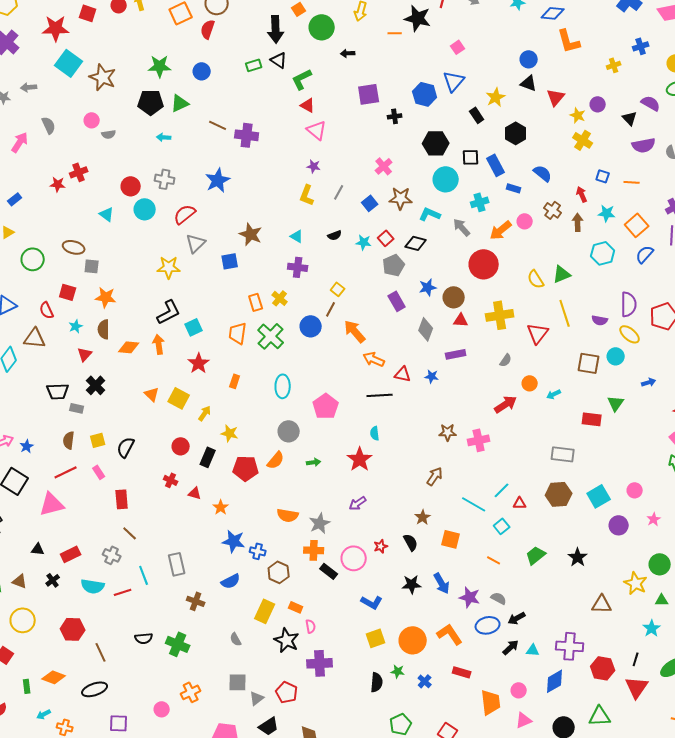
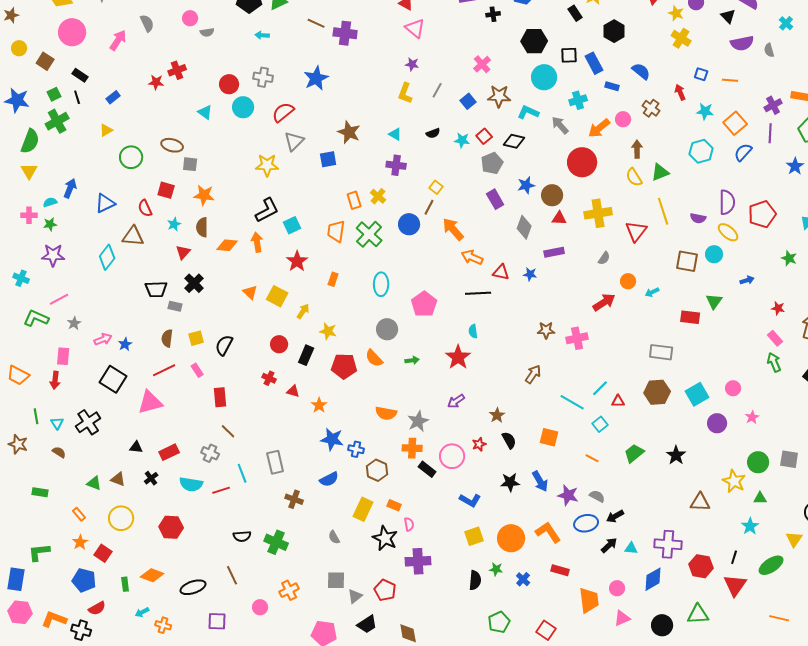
brown arrow: (578, 222) -> (637, 149), moved
orange semicircle: (276, 460) -> (374, 358), turned 96
brown star: (423, 517) -> (497, 415), moved
brown line: (101, 652) -> (232, 575), moved

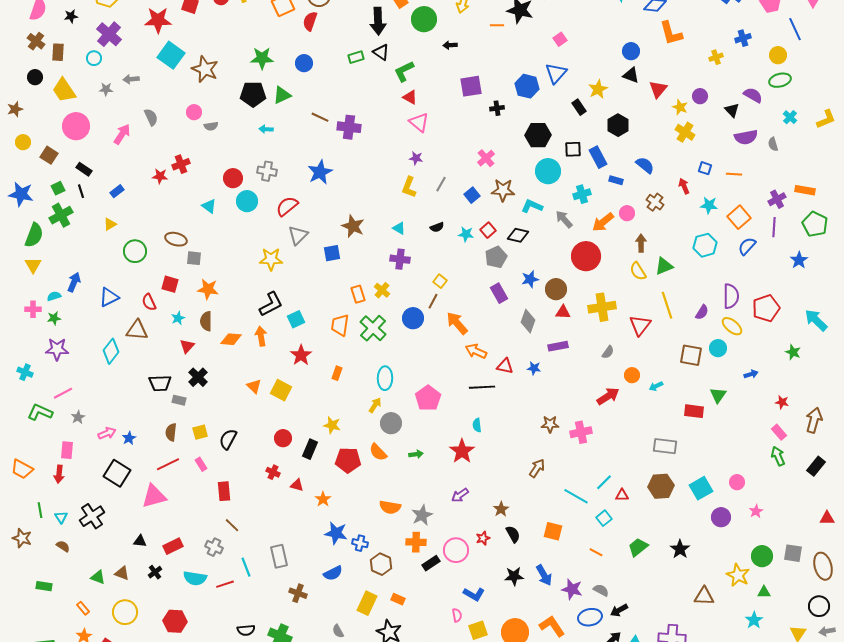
purple semicircle: (698, 218) -> (702, 312), turned -70
yellow arrow: (303, 311) -> (375, 405), moved
black rectangle: (427, 469) -> (431, 563), turned -72
pink semicircle: (409, 524) -> (457, 615), moved

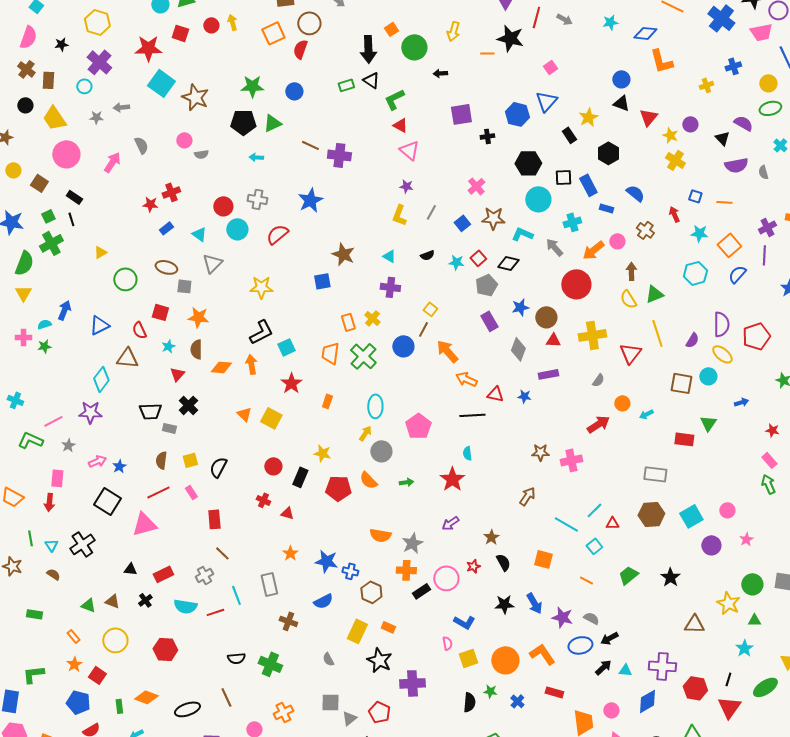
blue rectangle: (117, 191) -> (166, 228), moved
gray triangle: (298, 235) -> (212, 263), moved
purple star: (57, 349) -> (90, 412), moved
orange star: (323, 499) -> (290, 553), moved
gray cross: (214, 547) -> (204, 575), turned 36

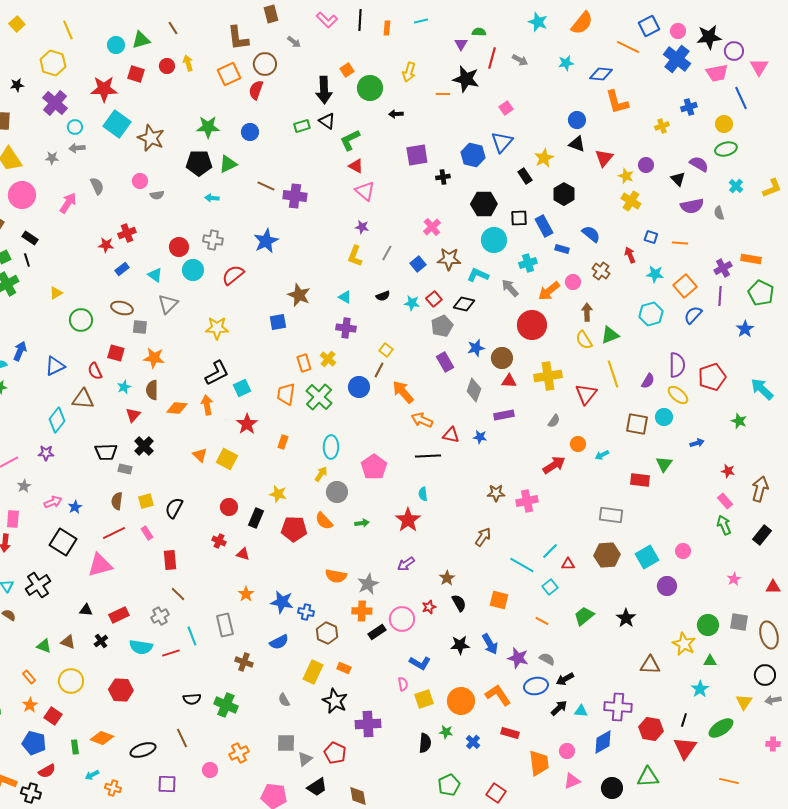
cyan circle: (84, 86) -> (75, 127), moved
purple star: (90, 412) -> (46, 453), size x0.7
pink star: (746, 539) -> (734, 579), moved

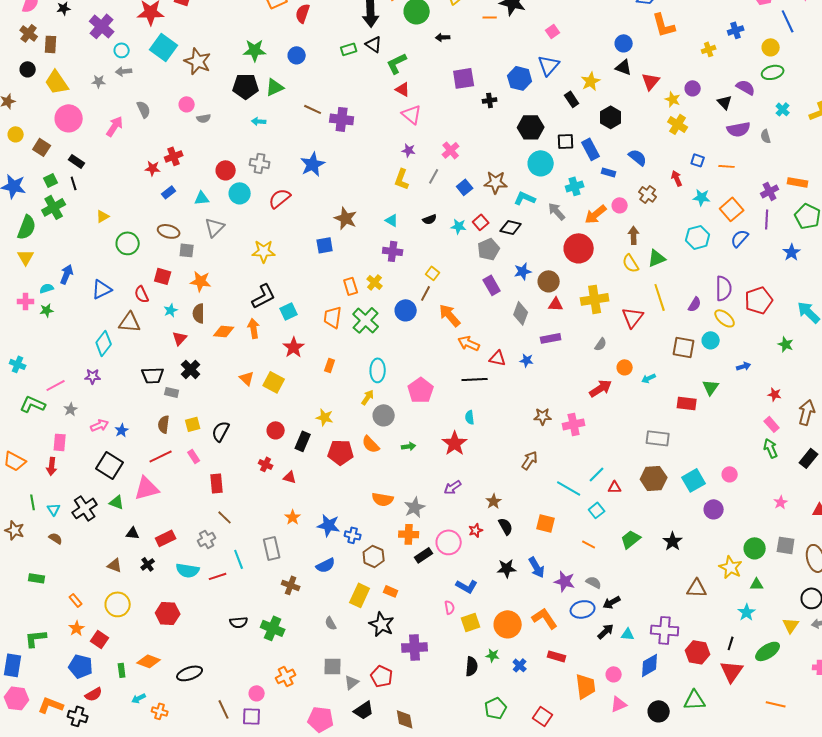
pink cross: (432, 227) -> (451, 150), moved
cyan triangle: (155, 275) -> (202, 198), turned -42
green triangle: (44, 646) -> (117, 502), moved
brown line: (182, 738) -> (224, 709), moved
purple square: (167, 784) -> (252, 716), moved

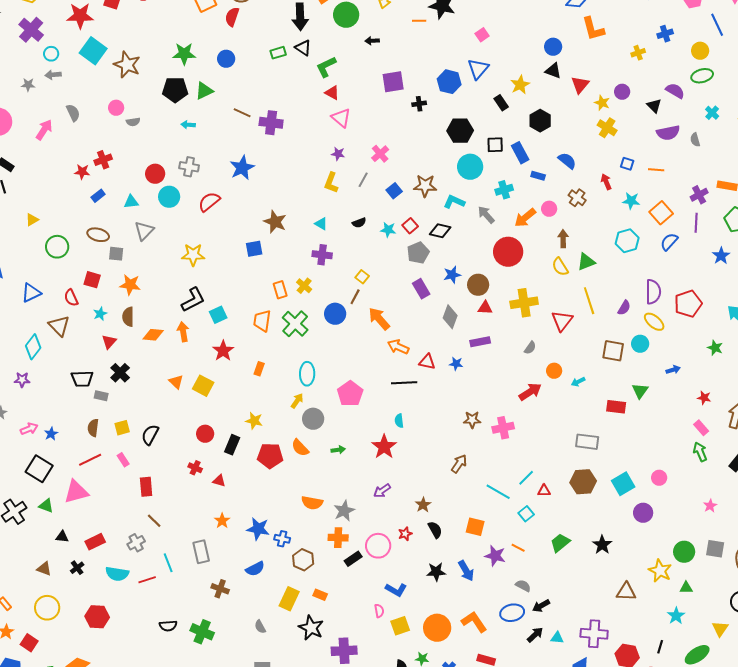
brown triangle: (130, 322) -> (59, 326), turned 40
purple star: (565, 581) -> (495, 556), moved

